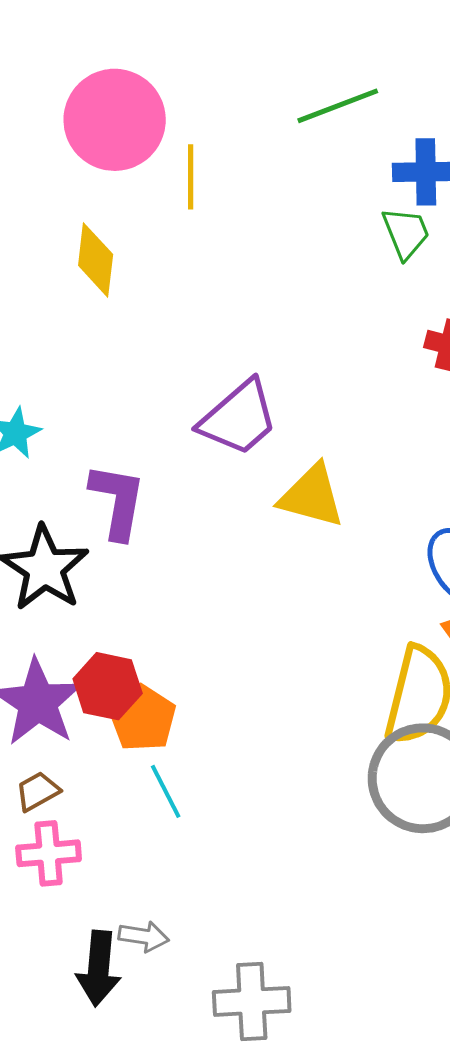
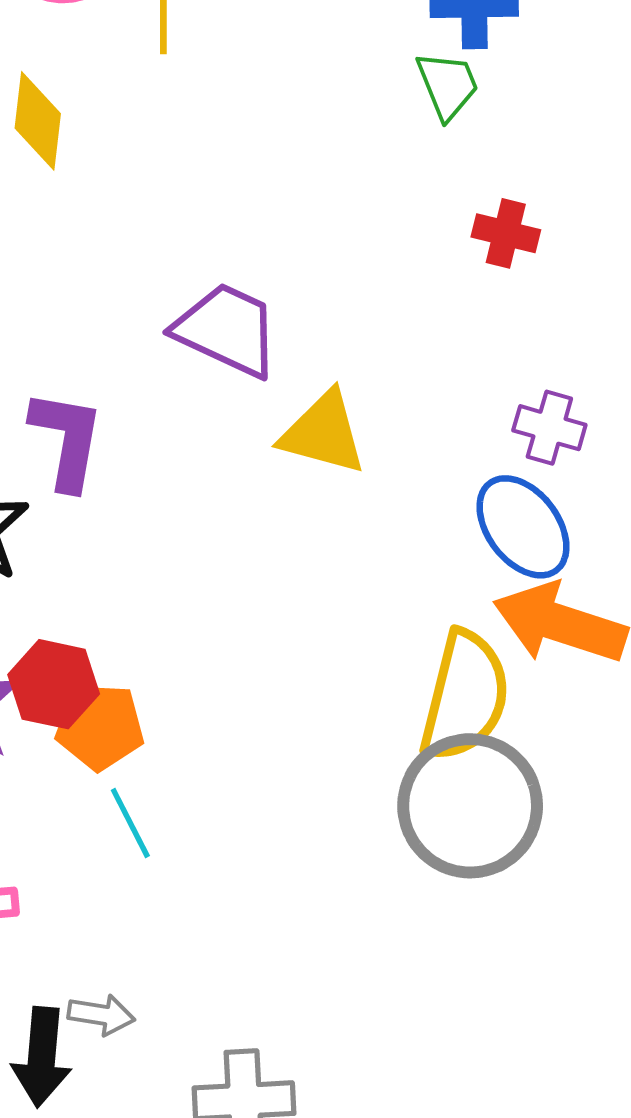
purple trapezoid: (239, 418) -> (227, 330), turned -114
orange pentagon: (143, 718) -> (100, 726), turned -30

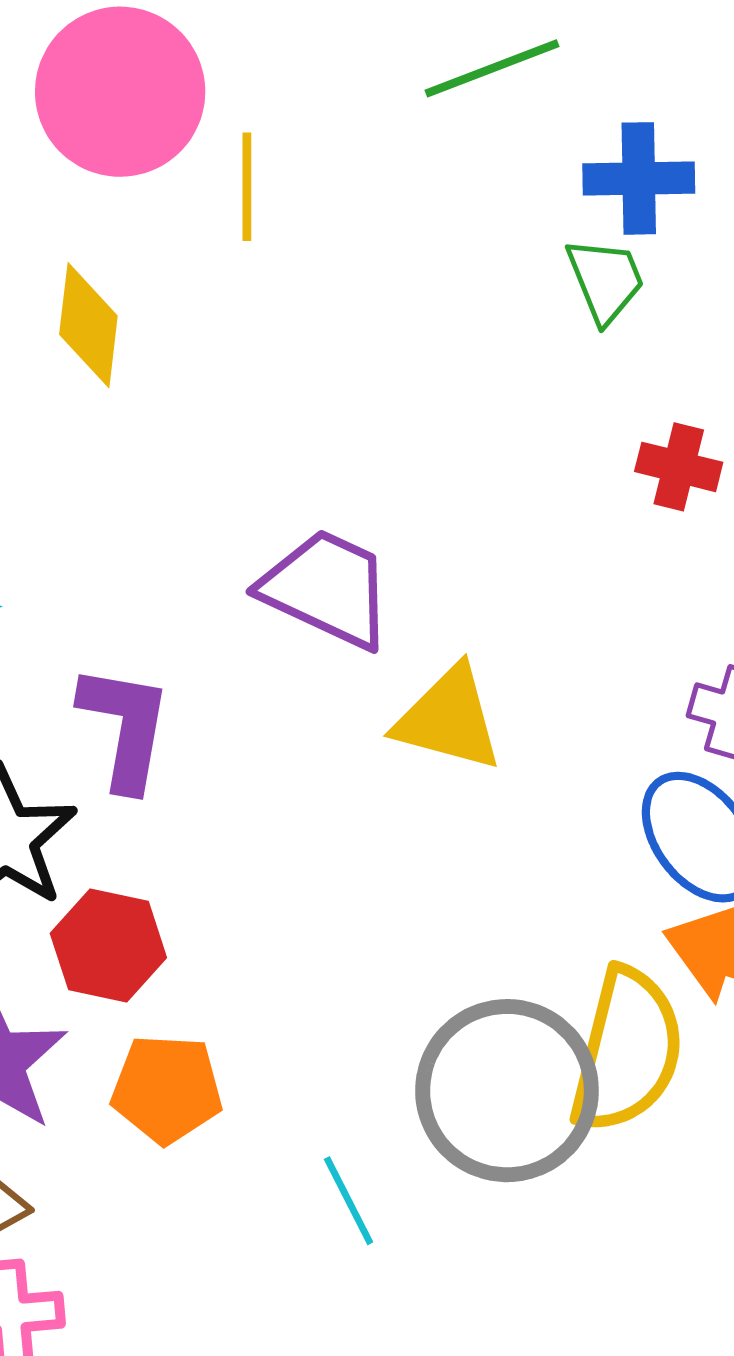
red hexagon: (54, 684) -> (108, 946), moved
gray circle: (470, 806) -> (507, 1091), moved
cyan line: (130, 823) -> (349, 1201), moved

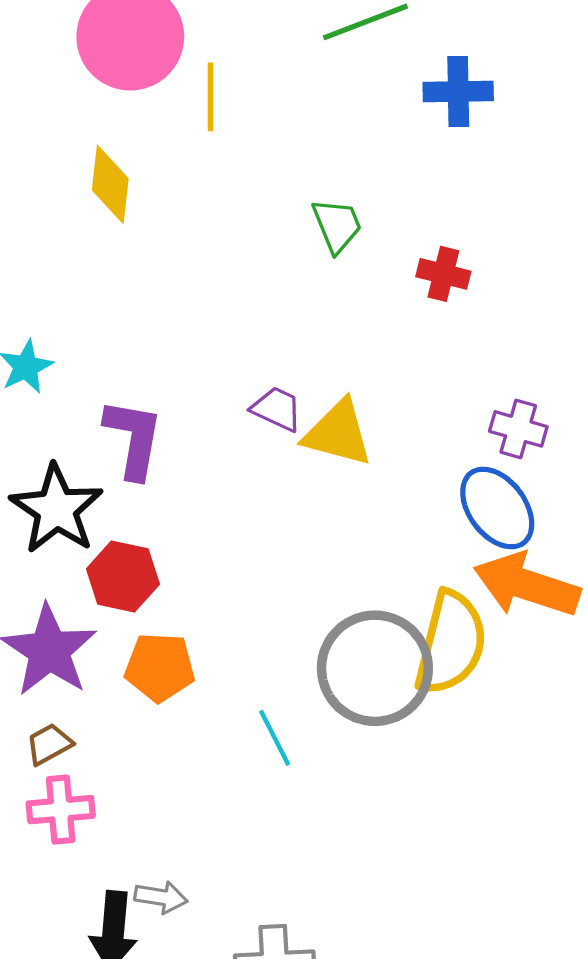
green trapezoid: (605, 280) -> (337, 225), moved
red cross: (679, 467) -> (443, 274), moved
purple trapezoid: (327, 589) -> (277, 409), moved, size x0.6

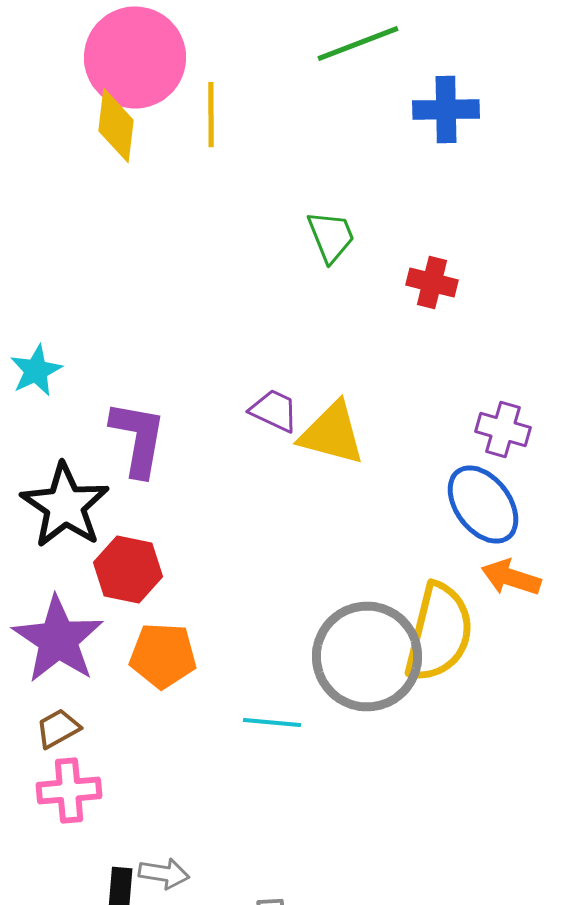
yellow diamond: (110, 184) -> (116, 126), moved
orange arrow: (527, 585) -> (511, 578), size x0.6
cyan line: (275, 738) -> (272, 722), turned -58

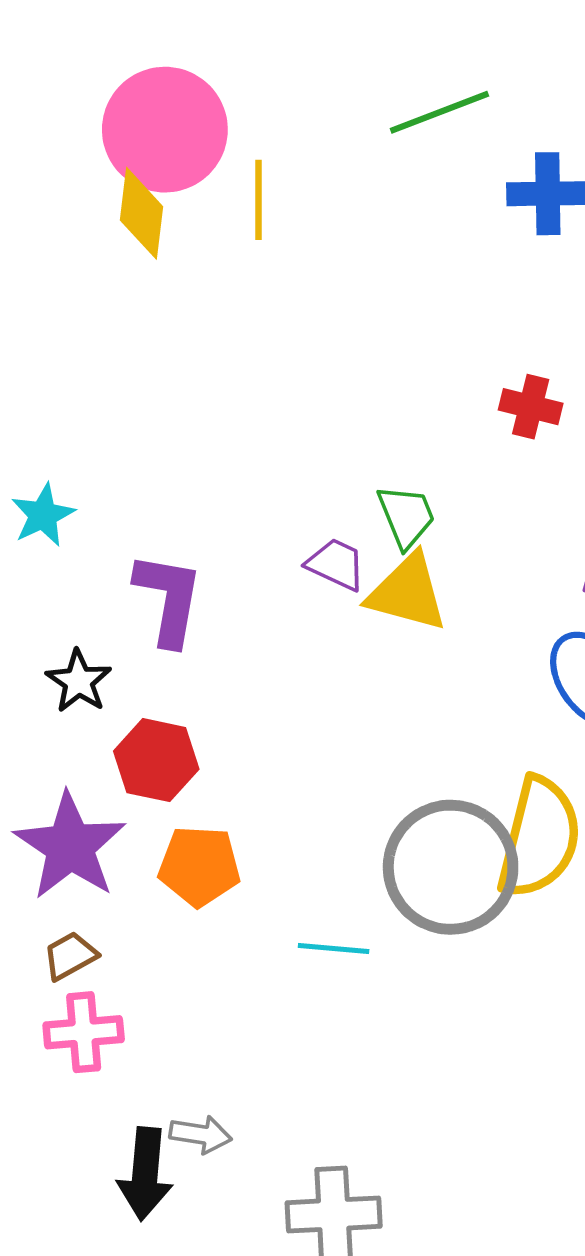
green trapezoid: (331, 236) -> (406, 516), moved
black star: (65, 506) -> (79, 681), size x0.6

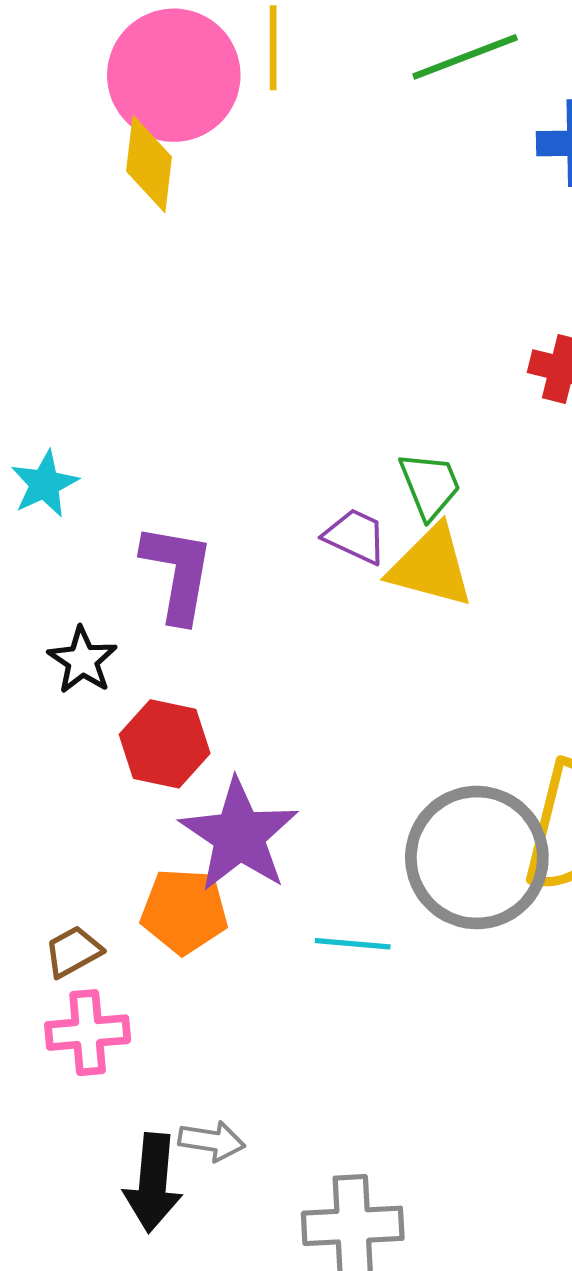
yellow line: (258, 200) -> (273, 48), moved
purple star: (70, 846) -> (239, 835), moved
orange pentagon: (199, 866) -> (184, 911), moved

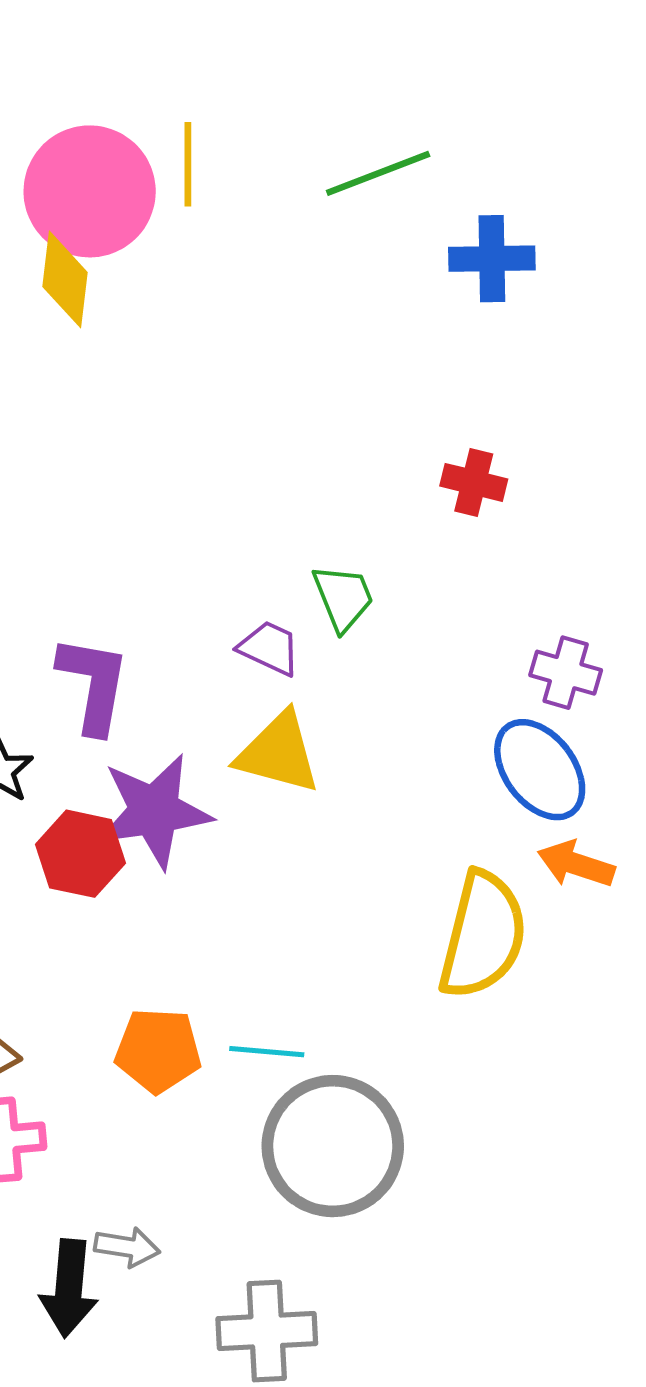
yellow triangle: (431, 566) -> (278, 753), moved
purple star: (239, 835) -> (154, 811), moved, turned 30
gray circle: (477, 858) -> (333, 1146), moved
orange pentagon: (184, 911) -> (158, 1050), moved

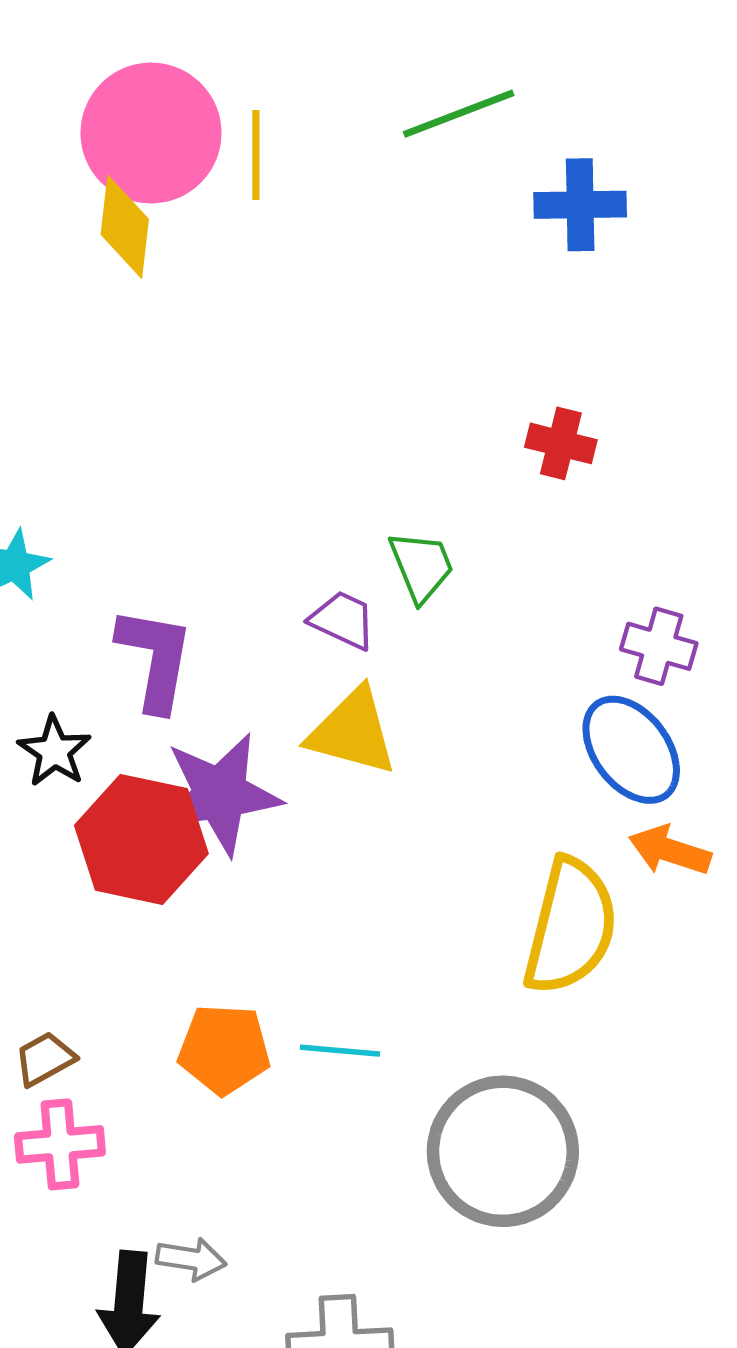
yellow line: (188, 164) -> (256, 155), moved
red hexagon: (81, 854) -> (141, 839), size x1.4
gray circle: (333, 1146) -> (503, 1151), moved

